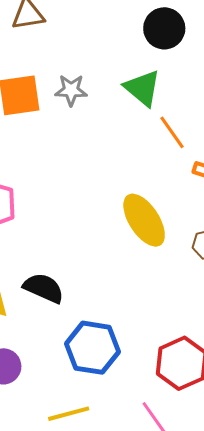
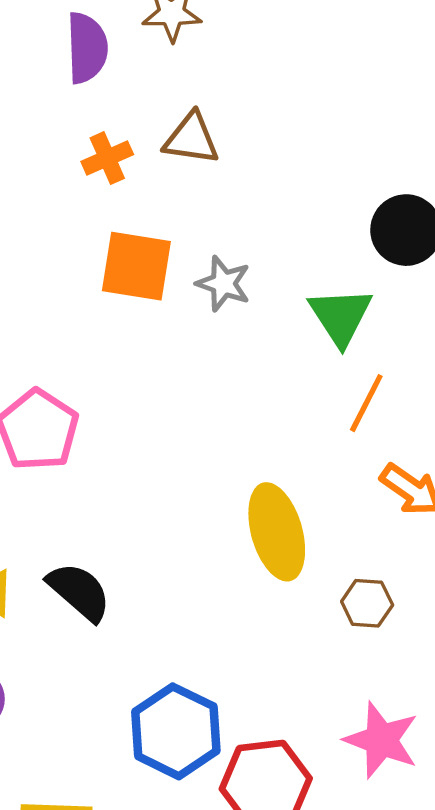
orange line: (172, 132) -> (366, 403), turned 45
blue hexagon: (93, 348) -> (176, 731), moved

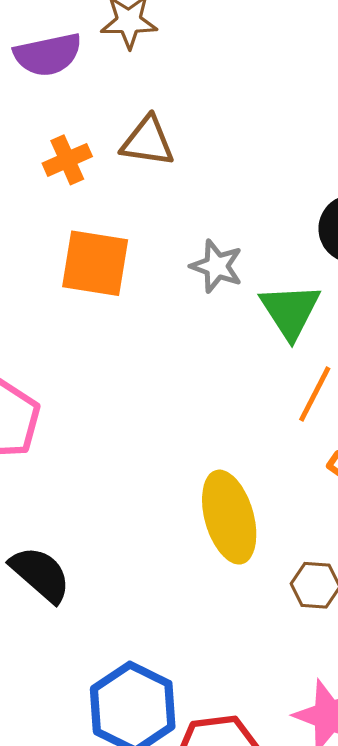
purple semicircle: (87, 48) -> (48, 55), turned 80
gray star: (223, 284) -> (217, 266), moved

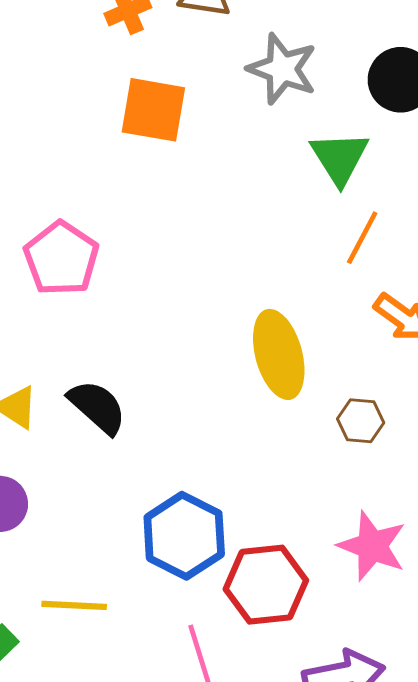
gray star: (217, 266) -> (282, 69), moved, size x1.4

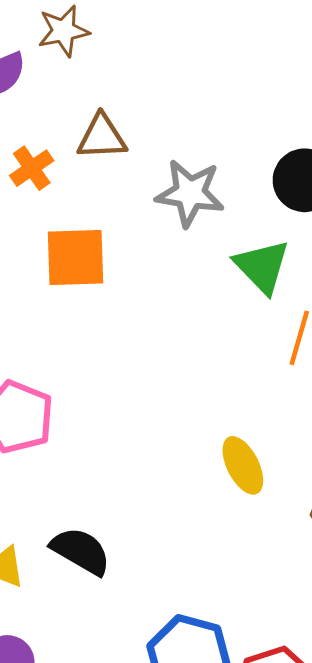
yellow ellipse: (279, 354) -> (243, 465), size x0.7

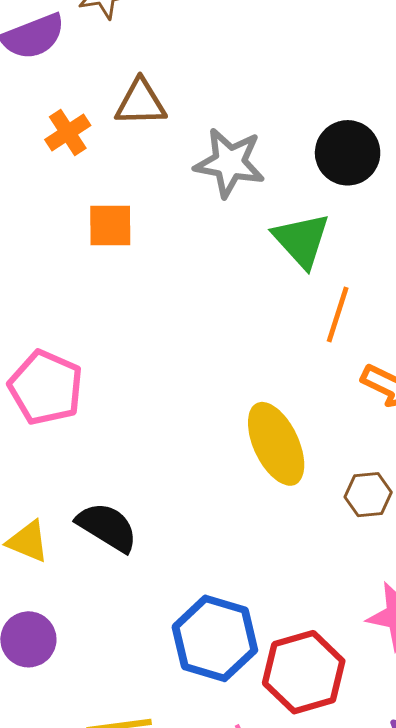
orange square: (76, 258) -> (110, 226), size x0.7
yellow ellipse: (243, 465) -> (276, 444), size x1.4

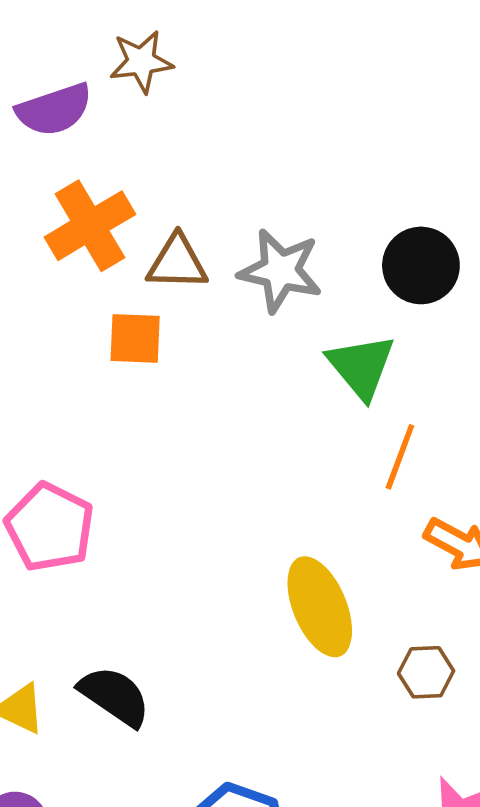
brown triangle: (141, 103) -> (177, 263), moved
orange cross: (68, 133) -> (90, 226), size x1.6

